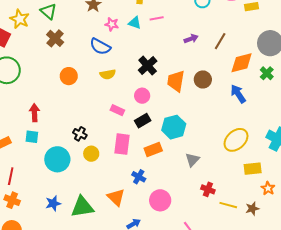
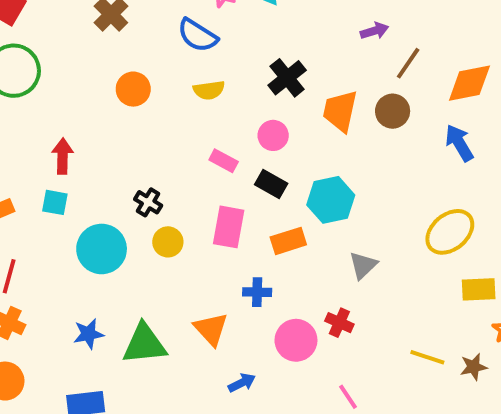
brown line: (220, 41) -> (408, 63), moved
black rectangle: (143, 121) -> (271, 184), turned 56
blue cross: (139, 177) -> (257, 292), turned -32
red cross: (208, 189) -> (339, 323), moved

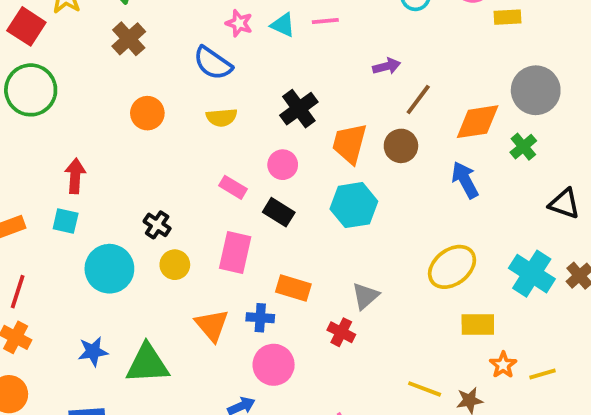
cyan hexagon: (331, 200) -> (354, 205), moved
orange rectangle: (288, 241) -> (293, 288), moved, turned 32
red cross: (339, 323) -> (341, 332), moved
orange triangle: (211, 329) -> (212, 325), moved
pink circle: (296, 340) -> (274, 365), moved

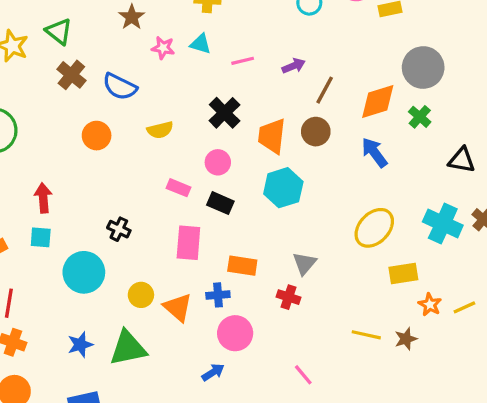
pink line: (325, 21) -> (243, 61), moved
blue semicircle: (213, 63) -> (120, 87), moved
yellow circle: (175, 265) -> (141, 295), moved

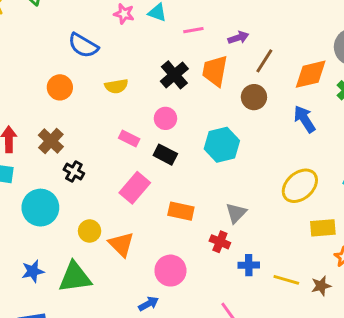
brown cross: (71, 75) -> (51, 141), moved
orange trapezoid: (272, 136) -> (215, 71), moved
pink rectangle: (188, 243) -> (135, 188), turned 32
blue cross: (218, 295) -> (249, 265), moved

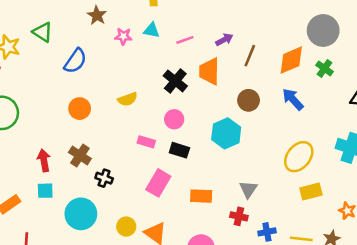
blue semicircle: (83, 45) -> (75, 61), moved, turned -76
brown circle: (254, 97) -> (249, 100), moved
yellow rectangle: (323, 228) -> (311, 191), moved

